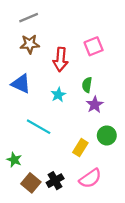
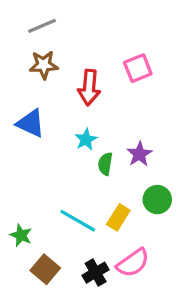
green semicircle: (87, 85) -> (105, 164), moved
cyan line: (39, 127) -> (78, 221), moved
black cross: (55, 181) -> (96, 273), moved

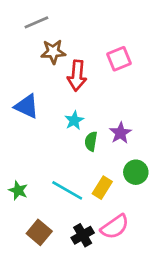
brown star: (44, 65) -> (53, 52), moved
green star: (21, 235) -> (18, 190), moved

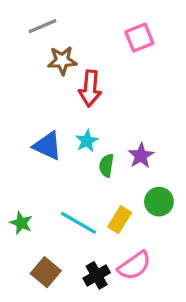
pink square: (119, 59) -> (139, 38), moved
blue triangle: (27, 106) -> (47, 146), moved

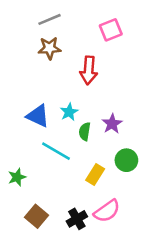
gray line: (43, 26) -> (50, 19), moved
red arrow: (90, 88) -> (89, 70), moved
green star: (21, 223) -> (17, 177), turned 30
cyan line: (79, 223) -> (56, 151), moved

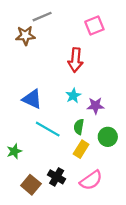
brown star: (50, 48) -> (25, 36), moved
cyan star: (69, 112) -> (73, 96), moved
purple star: (112, 124) -> (96, 106), turned 30
green semicircle: (85, 132) -> (79, 127), moved
black cross: (77, 219) -> (57, 177), moved, turned -30

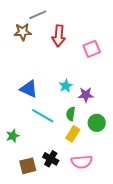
pink square: (94, 26) -> (92, 49), moved
red arrow: (75, 60) -> (59, 36), moved
pink semicircle: (91, 180) -> (82, 162), turned 30
brown square: (31, 185) -> (28, 166), turned 36

